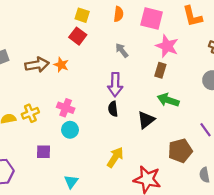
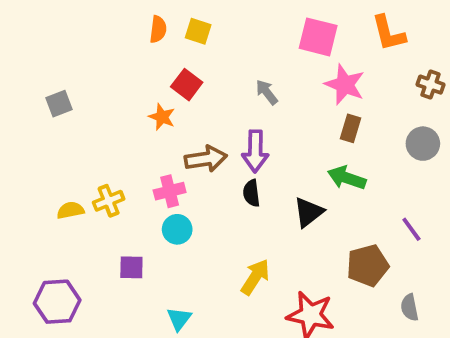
orange semicircle: (119, 14) -> (158, 29), moved
red square: (78, 36) -> (187, 85), moved
brown arrow: (37, 65) -> (206, 159), moved
brown rectangle: (160, 70) -> (350, 128), moved
pink cross: (66, 108) -> (170, 191), turned -35

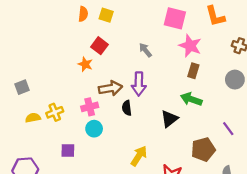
gray square: (59, 104) -> (22, 87), moved
black semicircle: (251, 193) -> (127, 108), moved

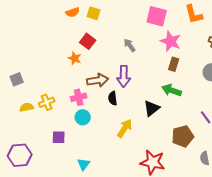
orange semicircle: (83, 14) -> (73, 12), turned 64
yellow arrow: (139, 156) -> (125, 128), moved

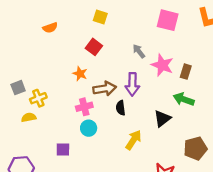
orange semicircle: (73, 12) -> (50, 28), moved
pink star: (171, 41) -> (162, 65), moved
orange star: (75, 58) -> (80, 74), moved
yellow cross: (47, 102) -> (38, 98), moved

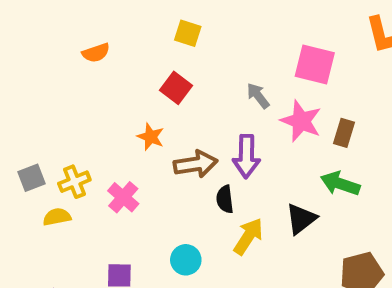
pink square: (168, 20) -> (315, 64), moved
gray square: (18, 88) -> (31, 178), moved
pink cross: (84, 107) -> (123, 197), moved, turned -35
cyan circle: (89, 128) -> (186, 260), moved
yellow arrow: (133, 140) -> (248, 236), moved

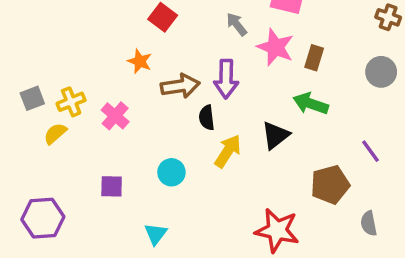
yellow semicircle: (57, 217) -> (55, 134), turned -30

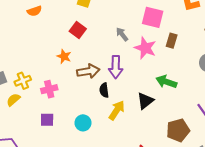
brown rectangle: (314, 58) -> (172, 41), moved
pink cross: (115, 116) -> (49, 89), turned 35
purple square: (112, 186) -> (47, 120), moved

